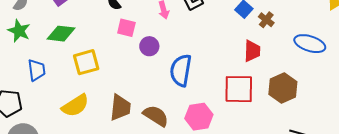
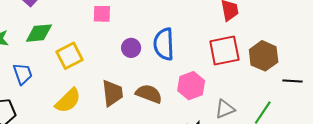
purple circle: (149, 46) -> (131, 48), moved
brown hexagon: (283, 88) -> (264, 56), moved

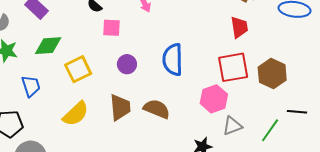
purple circle: (131, 48) -> (127, 64), moved
black line: (293, 81) -> (297, 112), moved
pink hexagon: (191, 86) -> (214, 99), moved

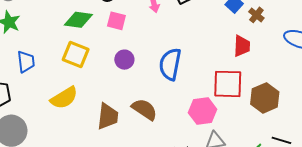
green diamond: (48, 46) -> (78, 20), moved
yellow square: (78, 69) -> (76, 55), turned 36
brown trapezoid: (120, 107) -> (108, 116), moved

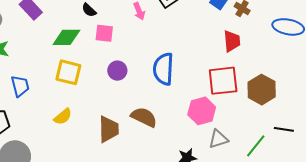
yellow semicircle: (64, 98) -> (63, 117), size x0.7

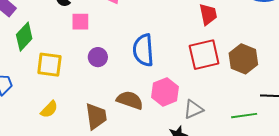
green diamond: (66, 37) -> (24, 37), moved, turned -40
pink hexagon: (202, 111) -> (165, 92), moved
gray triangle: (218, 139) -> (193, 109), moved
green line: (256, 146) -> (244, 116), turned 50

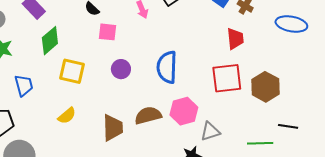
brown semicircle: (130, 100) -> (148, 115), turned -40

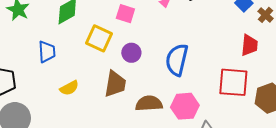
yellow square: (72, 71) -> (99, 38), moved
blue trapezoid: (24, 85) -> (47, 52), moved
brown trapezoid: (113, 128) -> (115, 84), moved

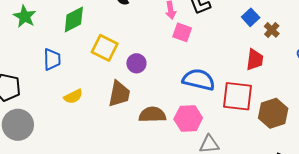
pink square: (125, 14) -> (182, 32), moved
blue semicircle: (177, 60) -> (199, 80), moved, turned 88

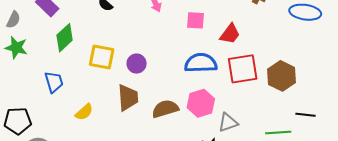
pink square: (182, 32) -> (195, 20), moved
red trapezoid: (255, 60) -> (230, 34), moved, turned 45

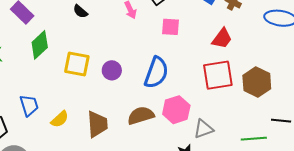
red trapezoid: (230, 34) -> (222, 38), moved
blue semicircle: (201, 63) -> (156, 73), moved, turned 112
blue trapezoid: (54, 82) -> (29, 105), moved
brown trapezoid: (128, 98) -> (97, 124), moved

